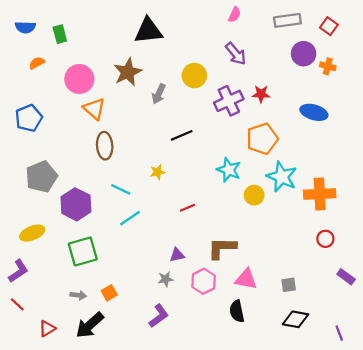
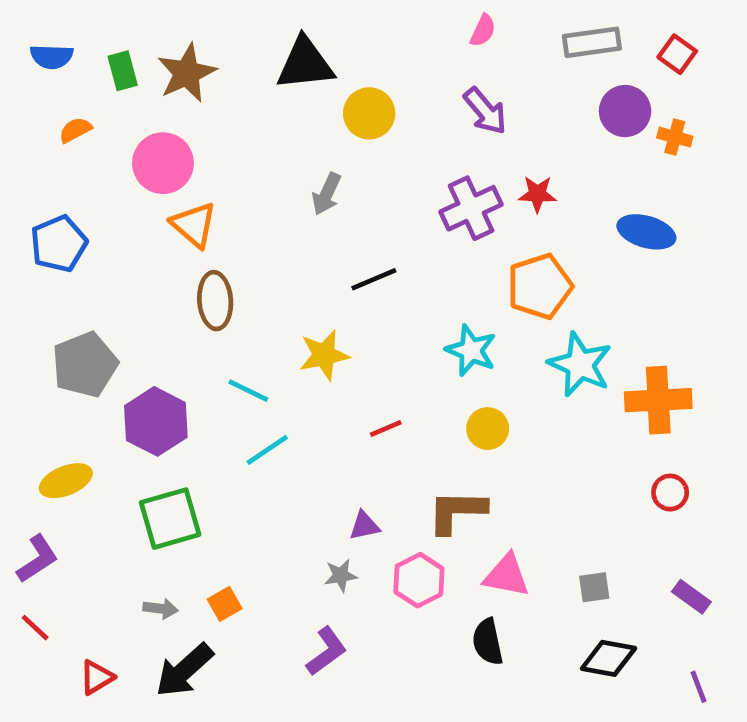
brown star: (128, 72) -> (187, 73), moved
yellow circle: (194, 76) -> (369, 113), moved
yellow star: (158, 172) -> (324, 355), size x1.5
yellow circle: (254, 195) -> (488, 429), moved
purple rectangle: (346, 277) -> (691, 597), moved

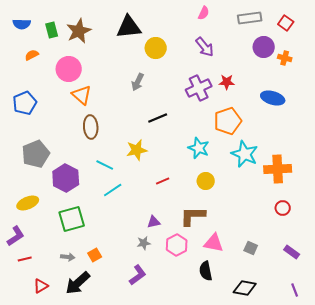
gray square: (594, 587) -> (251, 248), turned 32
red line: (35, 628) -> (25, 259), moved, turned -56
black diamond: (608, 658) -> (245, 288), moved

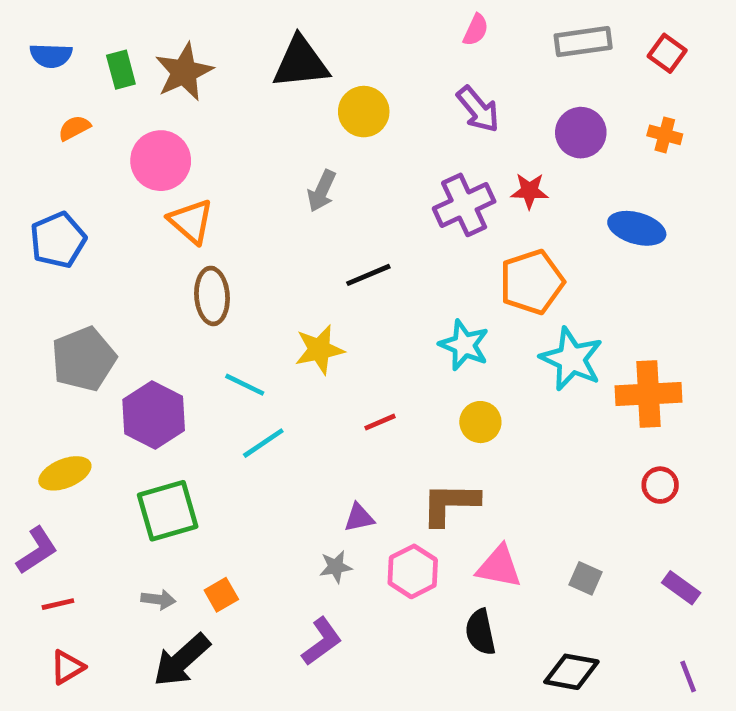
purple circle: (264, 47) -> (581, 133), moved
red triangle: (41, 286) -> (67, 667), moved

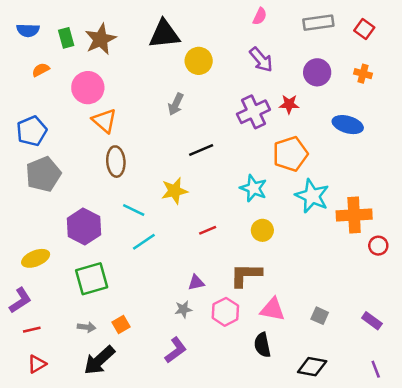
gray pentagon: (84, 359) -> (43, 174), moved
red circle: (660, 485) -> (378, 246), moved

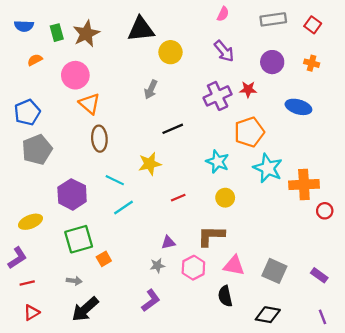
gray square: (320, 316) -> (274, 271), size x1.6
orange square: (121, 325) -> (104, 259), moved

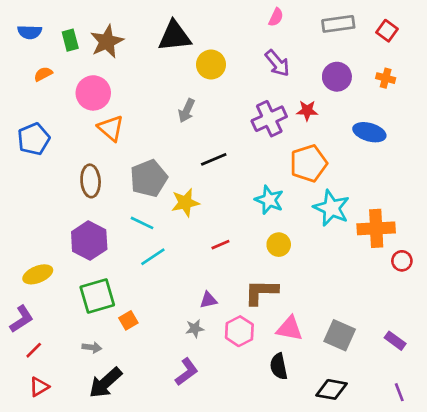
brown ellipse: (99, 139) -> (91, 181), moved
gray pentagon: (37, 150) -> (149, 178), moved
red line: (27, 283) -> (34, 350), turned -32

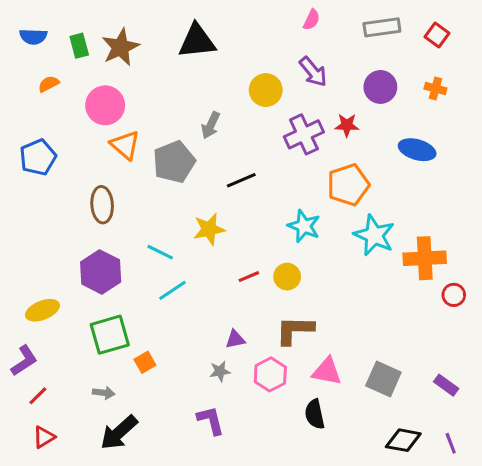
yellow circle: (211, 65) -> (266, 90), moved
gray pentagon: (149, 178) -> (174, 162), moved
yellow circle: (279, 245) -> (287, 277), moved
purple L-shape: (187, 372) -> (211, 420), turned -68
black diamond: (331, 389) -> (403, 440), moved

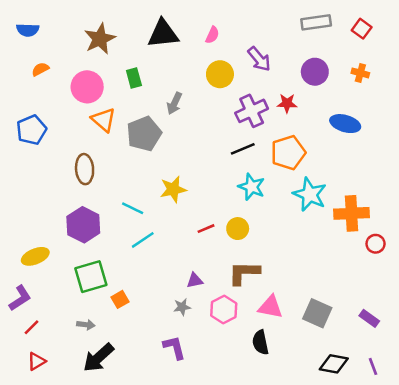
pink semicircle: (312, 20) -> (212, 35), moved
green rectangle: (79, 46) -> (134, 78), moved
black line: (241, 180) -> (243, 149), moved

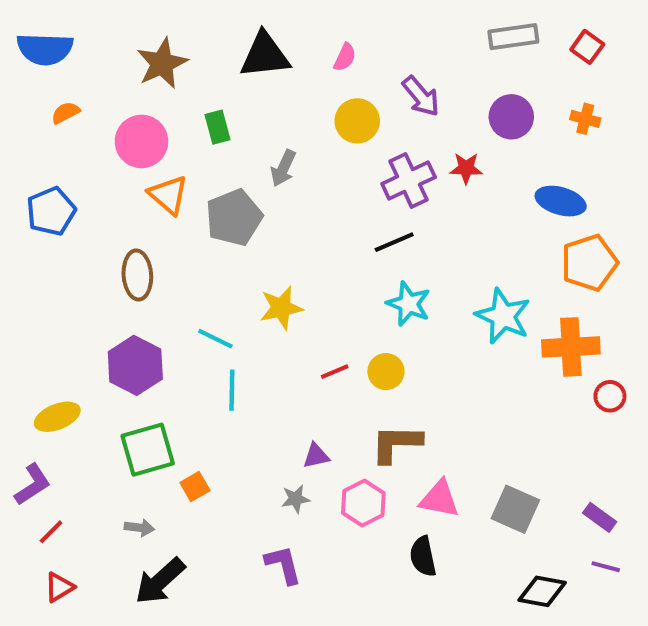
blue semicircle: (28, 30) -> (45, 49), size x1.5
orange pentagon: (288, 153) -> (589, 263), moved
cyan line: (143, 240) -> (232, 390), turned -55
purple line: (373, 366) -> (606, 567), moved, turned -54

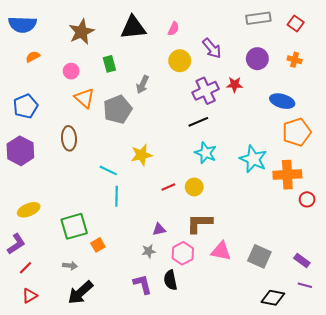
pink circle: (141, 141) -> (71, 71), size x0.6
purple hexagon: (135, 365) -> (20, 151), moved
black semicircle: (423, 556) -> (170, 280), moved

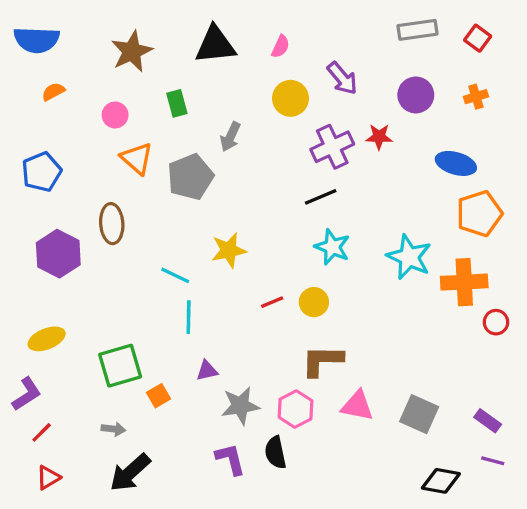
orange cross: (295, 60) -> (476, 97), turned -32
purple hexagon: (20, 151) -> (58, 254), moved
purple triangle: (159, 229) -> (207, 371), moved
gray star: (149, 251) -> (240, 406), size x1.6

